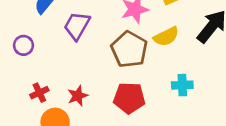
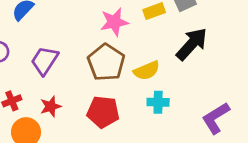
purple trapezoid: (77, 26) -> (45, 61), moved
yellow semicircle: (166, 37) -> (147, 71), moved

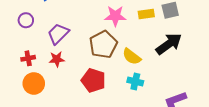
yellow semicircle: (147, 71) -> (132, 57), turned 48
red star: (51, 106) -> (57, 59), moved

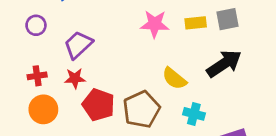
brown pentagon: (103, 44) -> (141, 109), moved
red pentagon: (93, 80) -> (99, 105), moved
cyan cross: (135, 82) -> (194, 114), moved

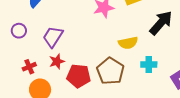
yellow semicircle: (174, 79) -> (128, 43), turned -36

